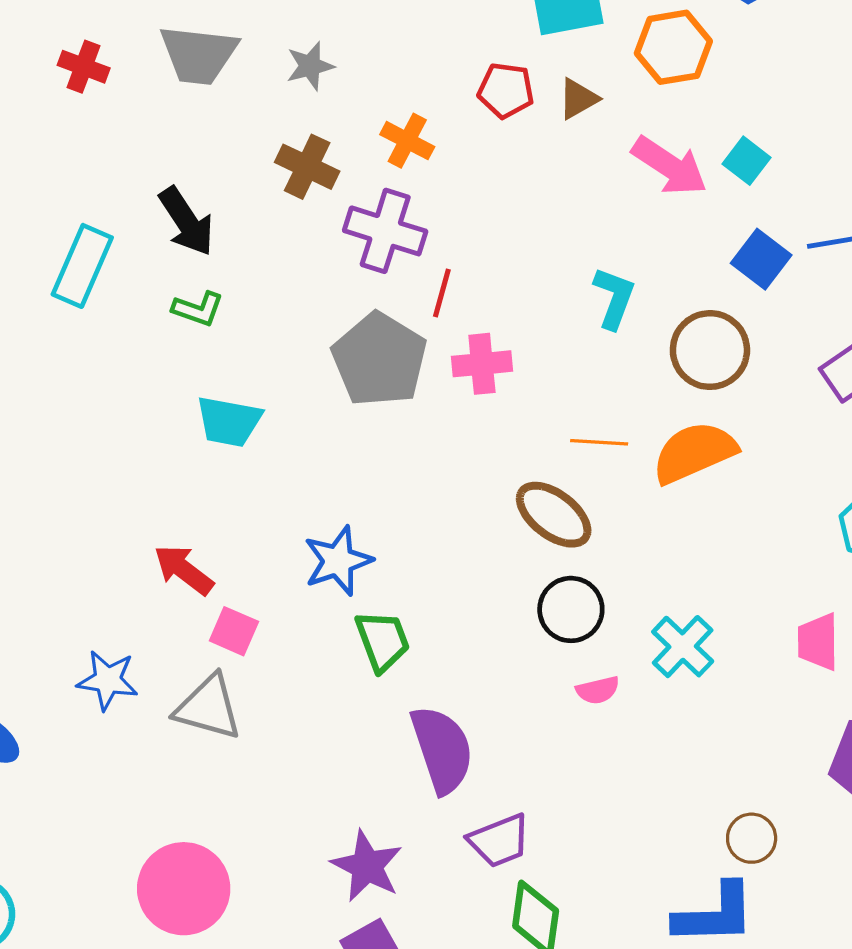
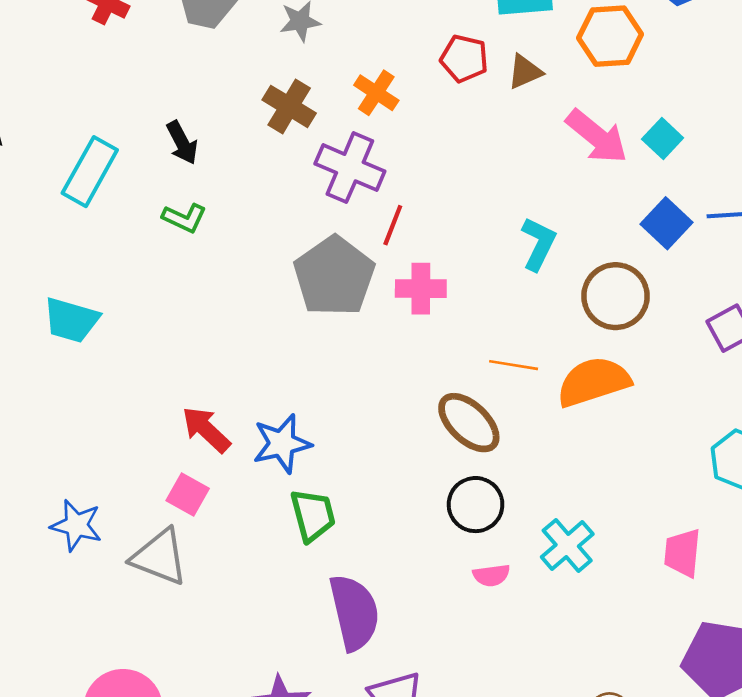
black arrow: (186, 221) -> (182, 143), size x0.7
cyan trapezoid: (229, 421) -> (71, 320), moved
red arrow: (184, 570) -> (206, 430), moved

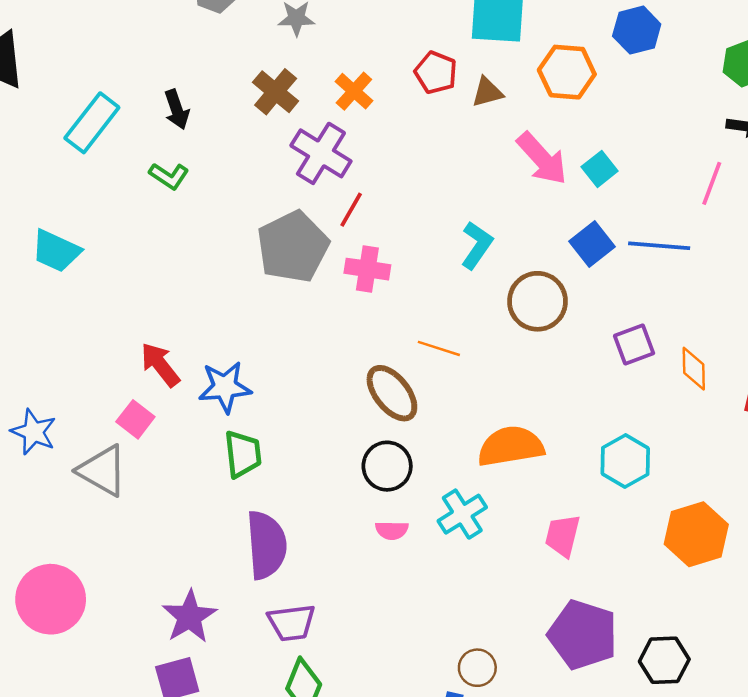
orange semicircle: (594, 382) -> (511, 446), moved

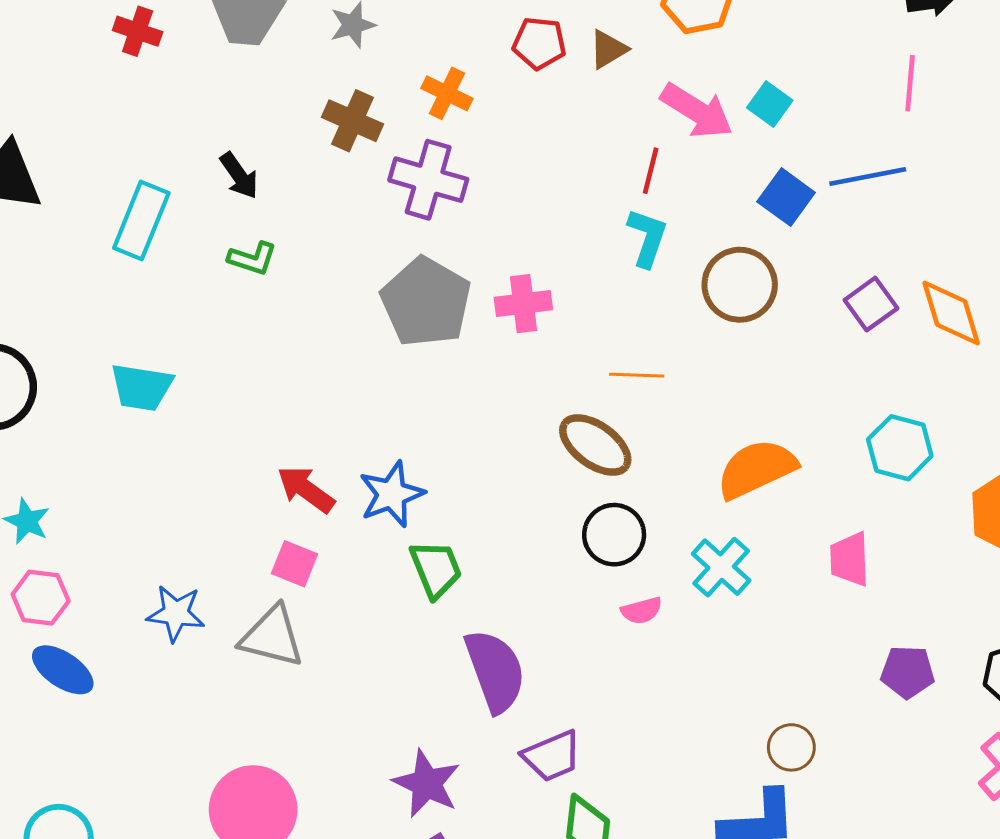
red line: (351, 210) -> (651, 171), moved
orange diamond: (694, 369) -> (951, 313), size x1.4
purple pentagon: (583, 635) -> (908, 672), size x0.6

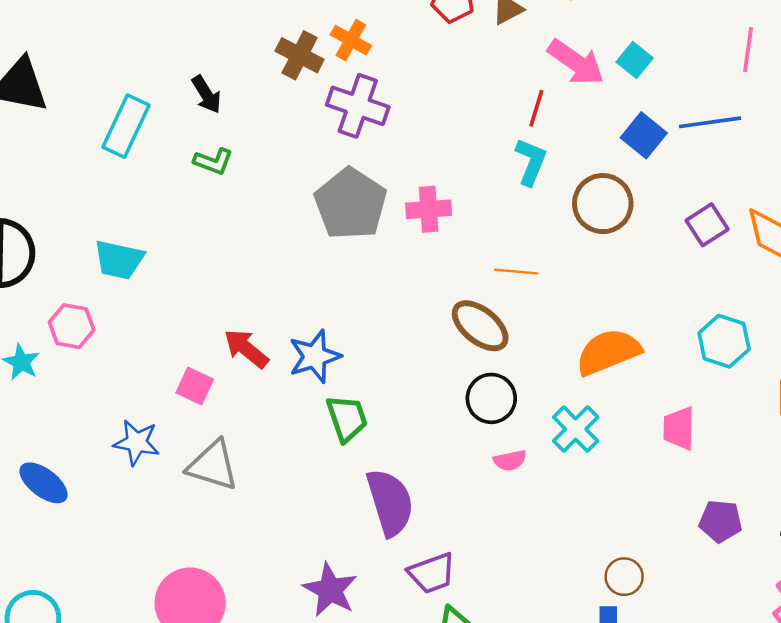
orange cross: (447, 93) -> (351, 40), moved
pink square: (294, 564) -> (195, 386), moved
pink hexagon: (41, 598) -> (72, 326), moved

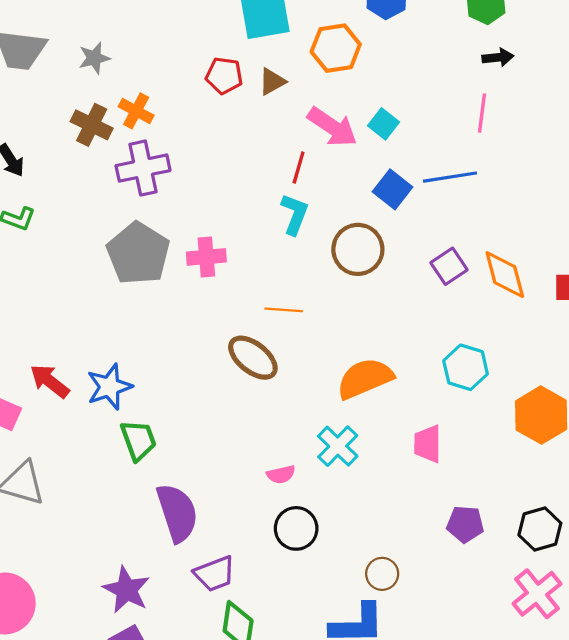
purple cross: (358, 106) -> (143, 168), turned -30
black circle: (491, 398) -> (296, 528), moved

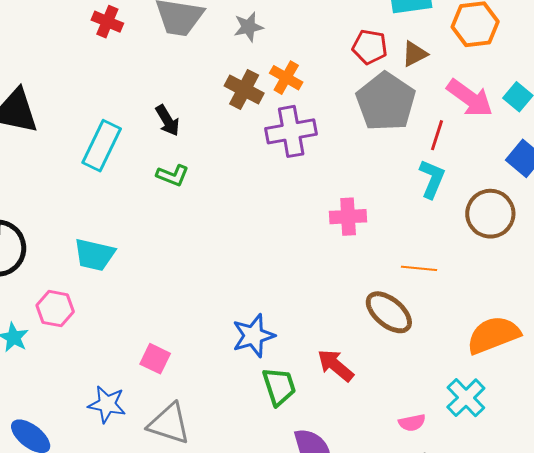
gray pentagon: (138, 253) -> (386, 102), moved
red arrow: (50, 381) -> (335, 365), moved

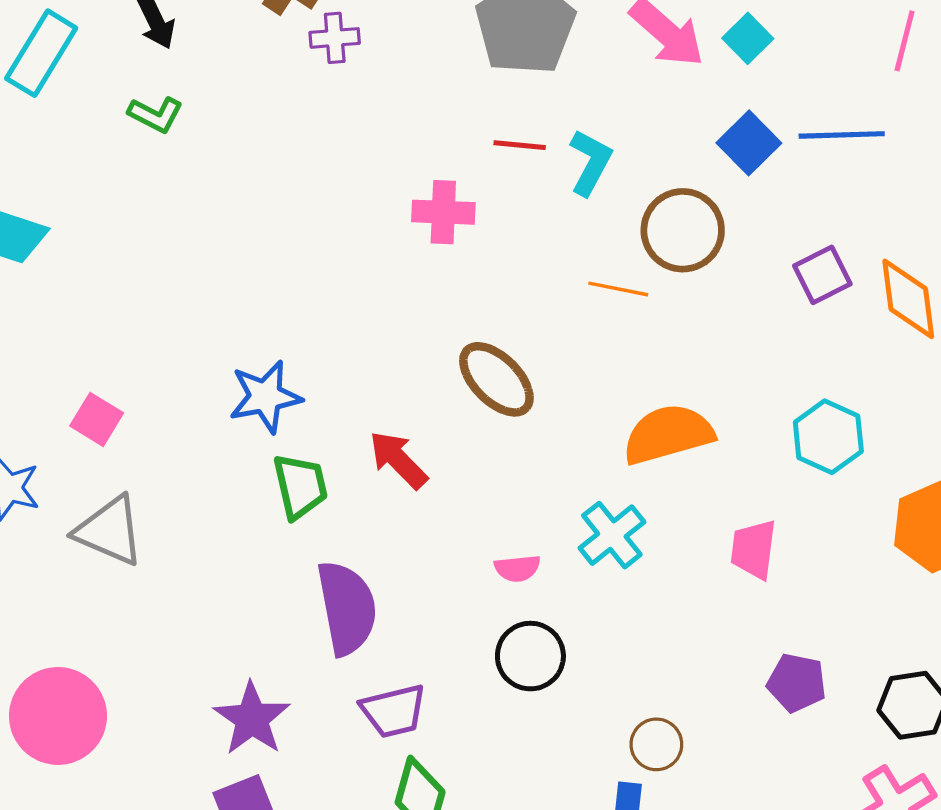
purple cross: (291, 131) -> (335, 38), moved, size x0.6
red line: (437, 135) -> (520, 145), moved, turned 72
orange line: (419, 268) -> (618, 289), moved

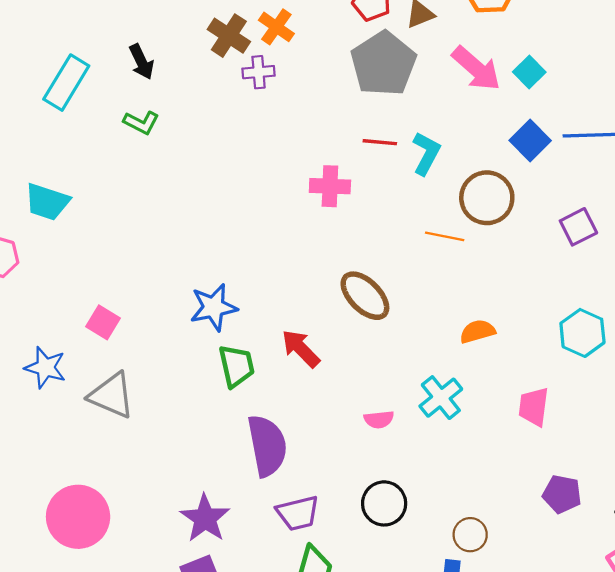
orange semicircle: (668, 434) -> (478, 331), size x0.6
black circle: (530, 656) -> (384, 503), moved

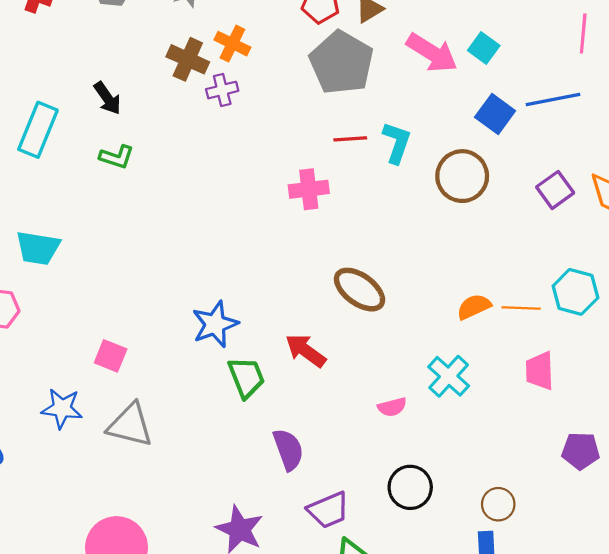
orange line: (445, 236) -> (521, 308), moved
purple semicircle: (267, 446) -> (288, 450), size x0.7

